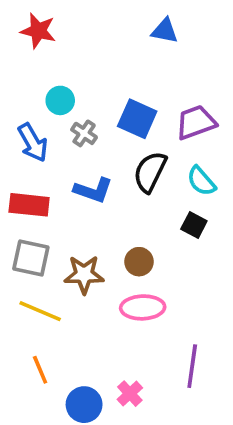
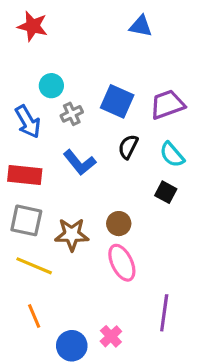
gray cross: (84, 133) -> (72, 114), turned 30
black semicircle: (150, 172) -> (128, 147), size x0.7
blue L-shape: (93, 190) -> (80, 162), turned 32
pink ellipse: (143, 307) -> (122, 263), turned 66

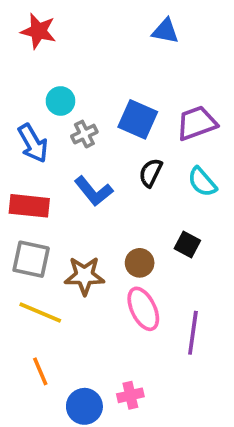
black square: (166, 192) -> (187, 244), moved
purple line: (164, 313) -> (193, 333), moved
pink cross: (111, 336) -> (130, 395), turned 30

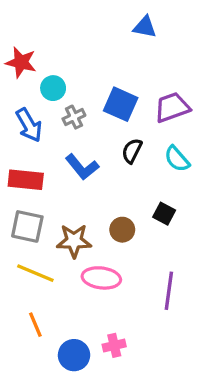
red star: (38, 31) -> (21, 62), moved
pink ellipse: (143, 309) -> (101, 278), moved, turned -57

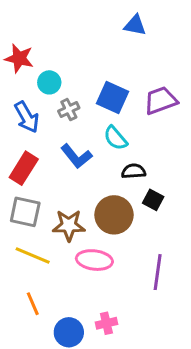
black semicircle: (132, 151) -> (134, 171), moved, turned 60
cyan semicircle: (177, 159) -> (115, 138), moved
red rectangle: (26, 180) -> (24, 168), turned -64
brown circle: (122, 230) -> (114, 215), size x1.6

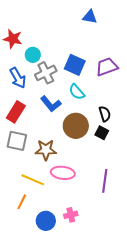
gray cross: (69, 110) -> (46, 73), size x1.5
black semicircle: (134, 171) -> (105, 114), moved, turned 77
brown circle: (114, 215) -> (76, 126), moved
yellow line: (33, 256) -> (33, 180), moved
orange line: (33, 304) -> (22, 202), turned 49

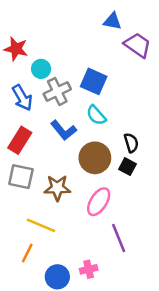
purple trapezoid: (107, 67) -> (137, 45), moved, turned 55
pink ellipse: (63, 173) -> (99, 202), moved, turned -65
purple line: (105, 181) -> (119, 238), moved, turned -30

